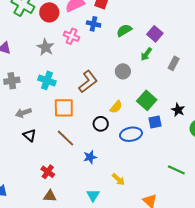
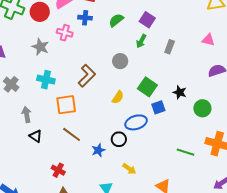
gray cross: (12, 81) -> (11, 84), turned -35
gray arrow: (23, 113) -> (27, 115), turned 105
black circle: (101, 124) -> (119, 139), moved

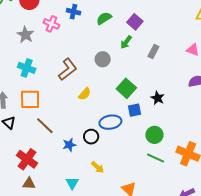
yellow semicircle: (118, 97) -> (85, 94), moved
orange square: (66, 105) -> (30, 99), moved
green circle: (202, 108) -> (154, 135), moved
red cross: (58, 170) -> (27, 159), size x1.5

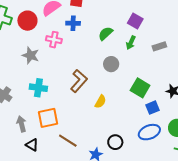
green semicircle: (104, 18) -> (106, 34), moved
gray rectangle: (153, 51) -> (159, 46), turned 56
blue ellipse: (110, 122) -> (149, 132), moved

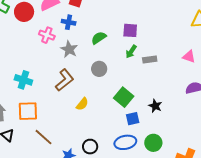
purple square: (135, 21) -> (130, 30), turned -35
green arrow: (131, 43) -> (131, 52), moved
gray star: (31, 55) -> (69, 49), moved

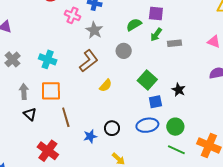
green semicircle: (99, 38) -> (134, 25), moved
brown line: (44, 137) -> (66, 117), turned 30

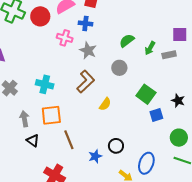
purple square: (156, 14) -> (180, 35), moved
blue ellipse: (147, 125) -> (146, 163), moved, turned -55

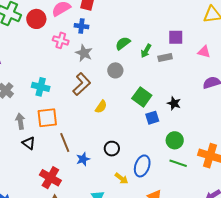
blue star: (95, 156) -> (83, 159), moved

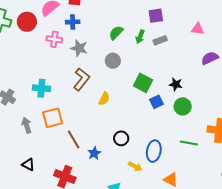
purple square: (176, 37) -> (156, 16), moved
green circle: (175, 140) -> (183, 106), moved
black triangle: (29, 143) -> (28, 165), moved

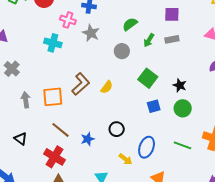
green arrow: (140, 37) -> (149, 40), moved
brown L-shape: (82, 79) -> (81, 84), moved
cyan cross: (41, 88) -> (53, 43), moved
blue square: (156, 102) -> (154, 106), moved
brown line: (74, 140) -> (61, 130), moved, turned -30

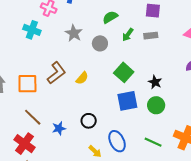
gray star: (91, 33) -> (74, 33), moved
blue square: (154, 106) -> (127, 101), size x1.5
blue ellipse: (147, 147) -> (117, 141), turned -50

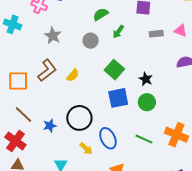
cyan cross: (32, 30) -> (13, 24), moved
gray star: (74, 33) -> (53, 36), moved
gray rectangle: (151, 36) -> (156, 34), moved
black circle: (89, 121) -> (79, 118), size x1.6

